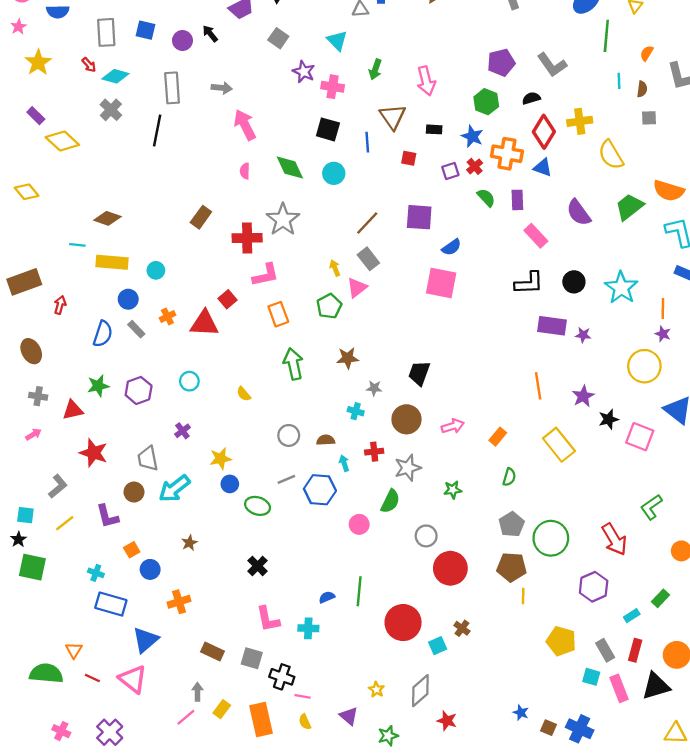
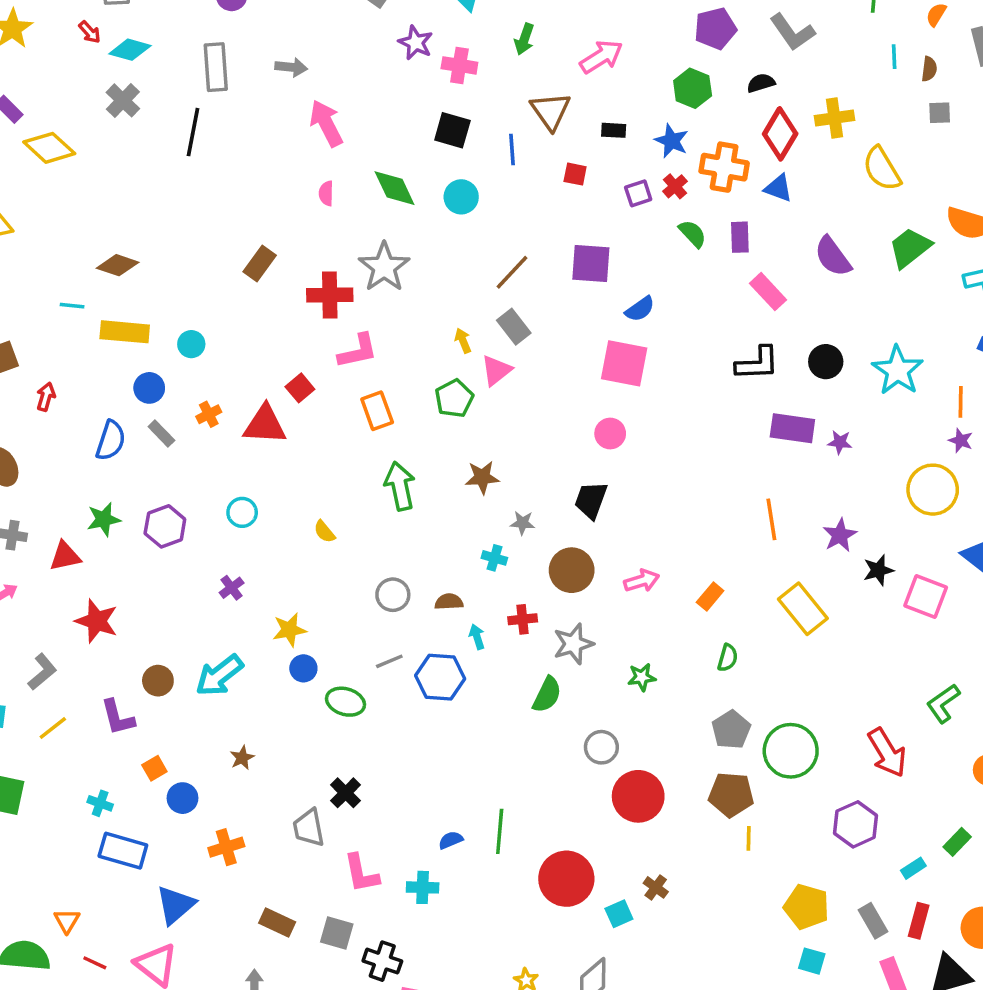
pink arrow: (426, 81) -> (601, 57), turned -108
gray trapezoid: (148, 459) -> (309, 828), moved
pink circle: (359, 524) -> (610, 433), moved
cyan square: (591, 677) -> (812, 961), moved

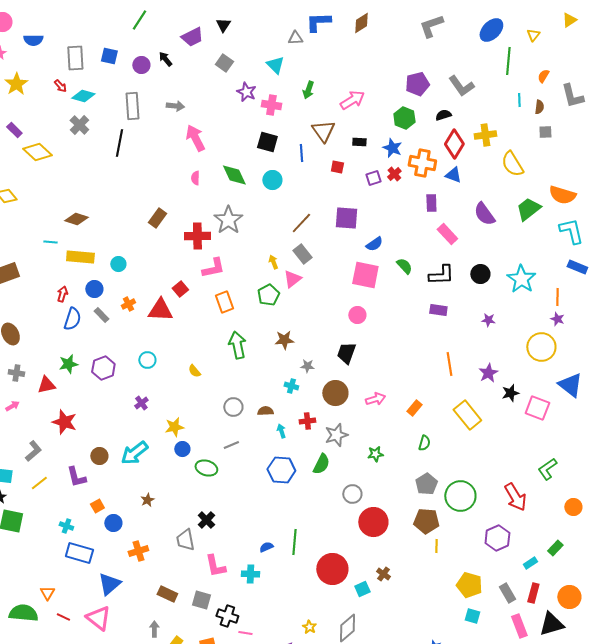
green semicircle: (693, 234) -> (404, 266), moved
red arrow: (46, 397) -> (62, 294), moved
purple rectangle: (792, 428) -> (438, 310), moved, size x0.7
blue hexagon: (440, 677) -> (281, 470), moved

